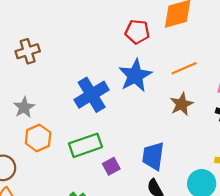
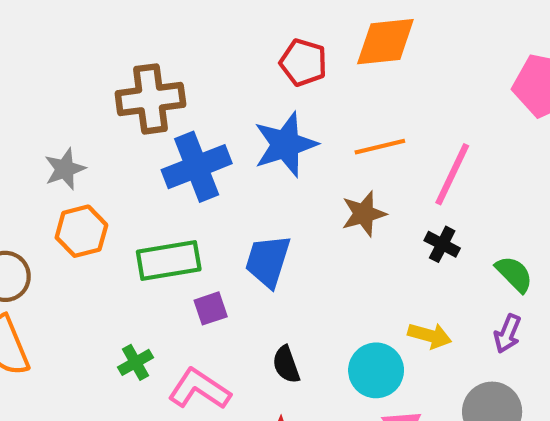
brown cross: (28, 51) -> (150, 99), moved, size x1.4
blue trapezoid: (153, 156) -> (268, 261), moved

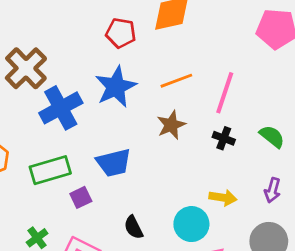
brown cross: (150, 99) -> (26, 68), turned -30
blue trapezoid: (268, 261) -> (114, 163), turned -114
green semicircle: (514, 274) -> (272, 136), moved

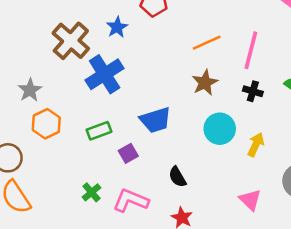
blue star: (116, 87) -> (117, 27), moved, size x0.6
green rectangle: (50, 170) -> (99, 131), size x0.7
yellow arrow: (223, 198) -> (256, 145), turned -70
cyan circle: (191, 224) -> (220, 129), moved

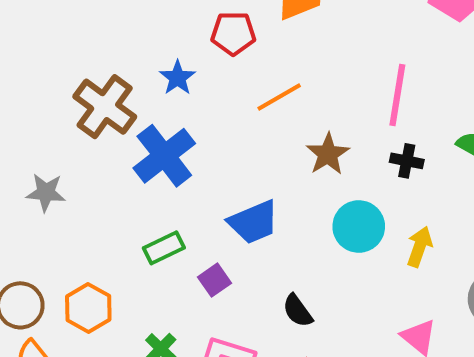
orange line: (207, 43) -> (279, 97), moved
gray star: (30, 90) -> (46, 193), turned -30
orange hexagon: (46, 124) -> (88, 308), moved

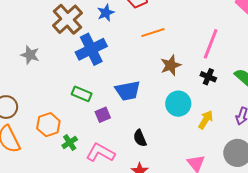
green rectangle: (164, 248) -> (82, 94), turned 36
orange hexagon: (88, 308) -> (48, 125), moved

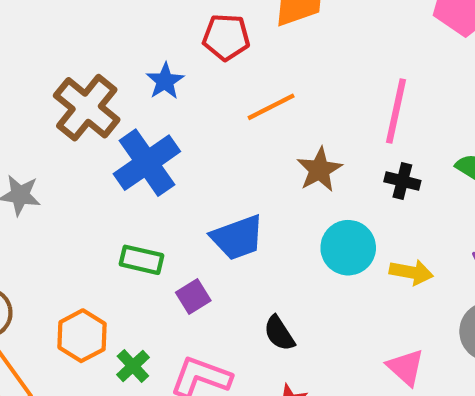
yellow arrow: (206, 120) -> (411, 272), turned 78

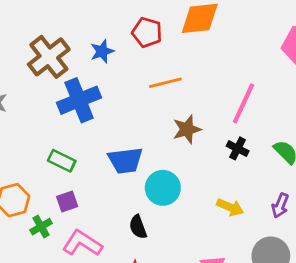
cyan circle: (348, 248) -> (163, 188), moved
purple square: (193, 296) -> (67, 202), moved

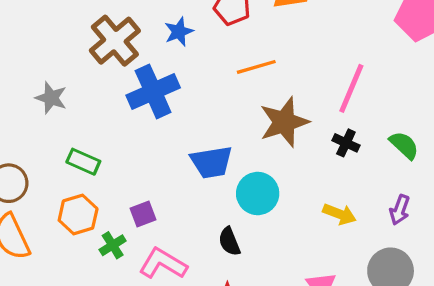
brown star: (187, 129) -> (284, 122), size x1.4
green rectangle: (62, 161) -> (83, 162), moved

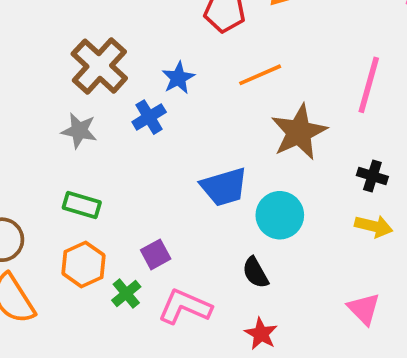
blue star: (179, 32) -> (178, 78), moved
blue cross: (153, 91) -> (149, 117), size x0.6
gray star: (51, 98) -> (79, 131), moved
black cross: (346, 143) -> (372, 176), moved

